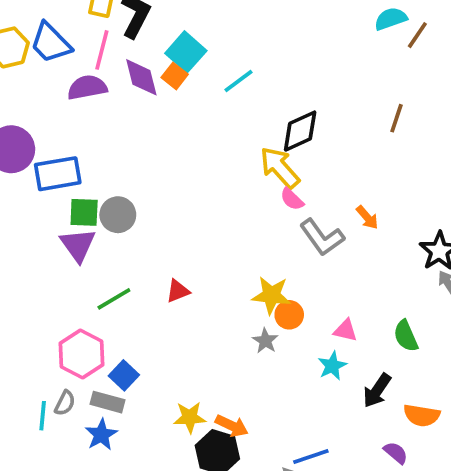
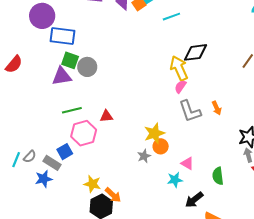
pink semicircle: (292, 199) -> (180, 87), turned 64
purple triangle: (78, 245) -> (62, 76), turned 40
yellow star: (271, 295) -> (154, 133), turned 30
pink hexagon: (82, 354) -> (84, 133), moved

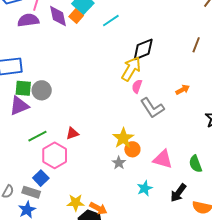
yellow arrow: (179, 68) -> (131, 69), turned 70
orange arrow: (217, 108) -> (183, 90), moved, turned -80
pink triangle: (187, 163) -> (163, 159), size x1.5
cyan star: (175, 180) -> (145, 188), moved

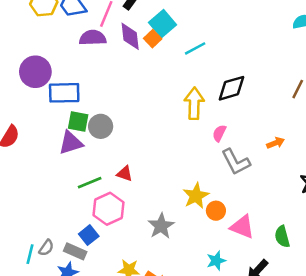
yellow arrow: (131, 69) -> (194, 103), moved, turned -35
red triangle: (72, 133) -> (125, 174), moved, turned 32
orange circle: (132, 149) -> (216, 211), moved
gray star: (119, 163) -> (161, 226), moved, size x1.5

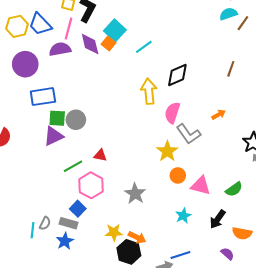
purple circle: (35, 72) -> (25, 64), moved
pink semicircle: (219, 133) -> (172, 113), size x1.5
yellow star: (196, 196) -> (167, 151), moved
green semicircle: (282, 237) -> (234, 189), turned -102

